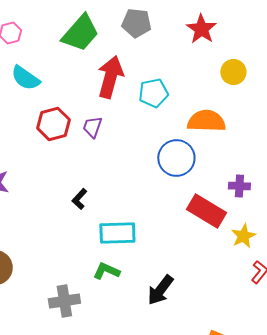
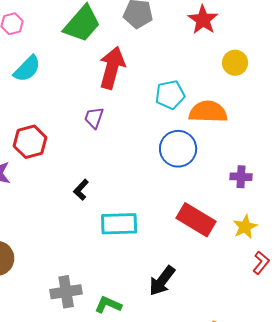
cyan semicircle: (25, 78) -> (27, 69), turned -80
cyan pentagon: (153, 93) -> (170, 95), moved
red hexagon: (53, 124) -> (30, 142), moved
red rectangle: (206, 211) -> (196, 220), moved
green L-shape: (106, 271) -> (108, 305), moved

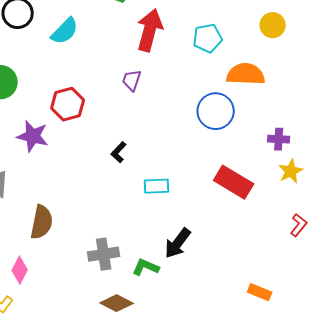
cyan pentagon: (170, 95) -> (208, 38), moved
cyan rectangle: (119, 224) -> (157, 186), size x0.7
yellow star: (245, 227) -> (291, 171), moved
black arrow: (162, 281) -> (178, 243), moved

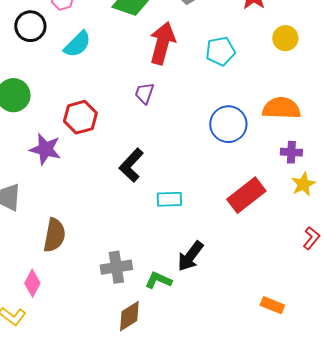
orange semicircle: (246, 74) -> (281, 108), moved
black L-shape: (119, 152) -> (131, 165), size x1.6
red rectangle: (234, 182) -> (246, 195), turned -69
brown diamond: (117, 303) -> (129, 316), turned -60

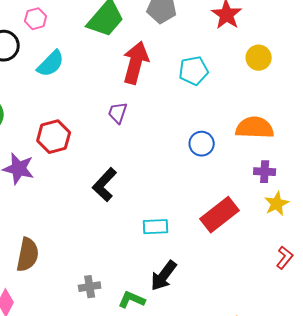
blue circle: (228, 124) -> (202, 144), size x0.7
cyan rectangle: (169, 199) -> (156, 227), moved
gray cross: (116, 267) -> (90, 287), size x0.7

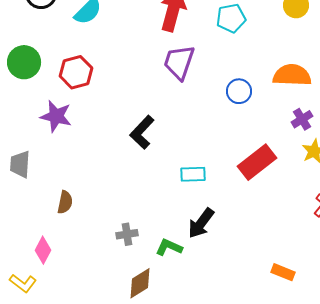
purple trapezoid: (118, 113) -> (179, 62), moved, size x1.6
red hexagon: (54, 137) -> (76, 72), moved
purple cross: (265, 172) -> (302, 119), turned -35
brown semicircle: (28, 255) -> (65, 202), size x0.7

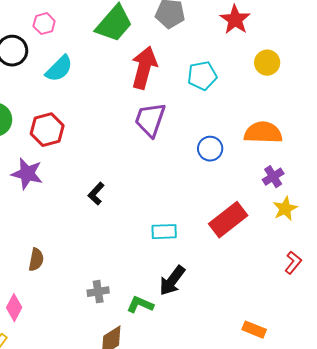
black L-shape: (142, 132) -> (96, 194), moved, size x0.7

